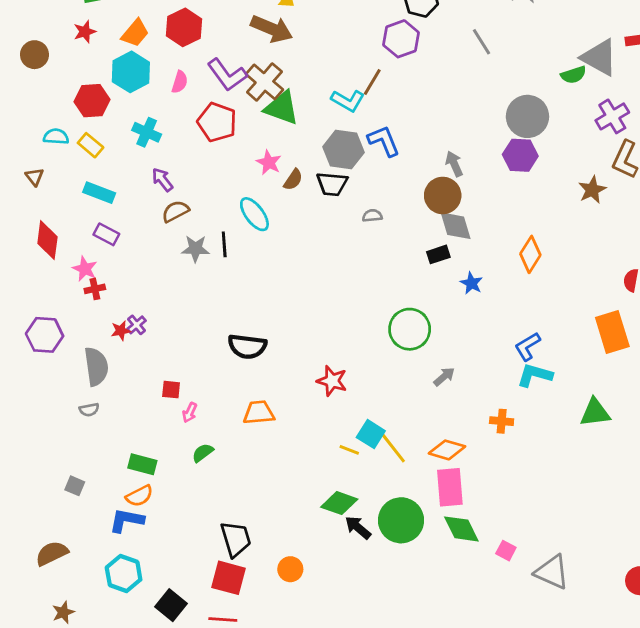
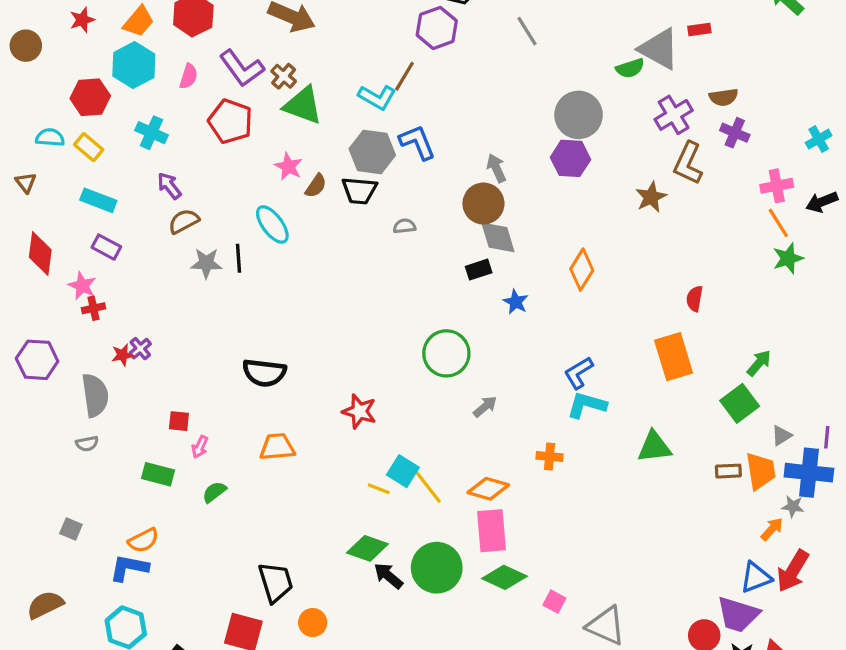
brown cross: (264, 82) -> (284, 76), size x0.6
green rectangle: (142, 464) -> (158, 474), moved
green diamond: (461, 529) -> (504, 577), turned -39
black trapezoid: (236, 539) -> (276, 582), moved

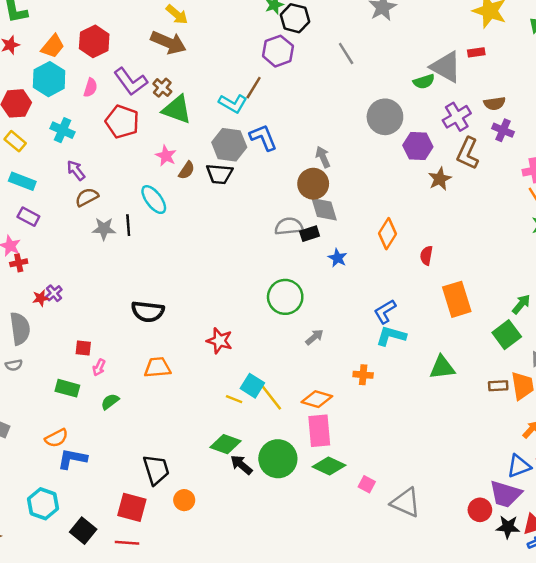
purple hexagon: (570, 158) -> (418, 146), moved
gray semicircle: (404, 226) -> (289, 226), moved, size x1.6
red semicircle: (695, 299) -> (426, 256), moved
blue L-shape: (129, 568) -> (72, 459), moved

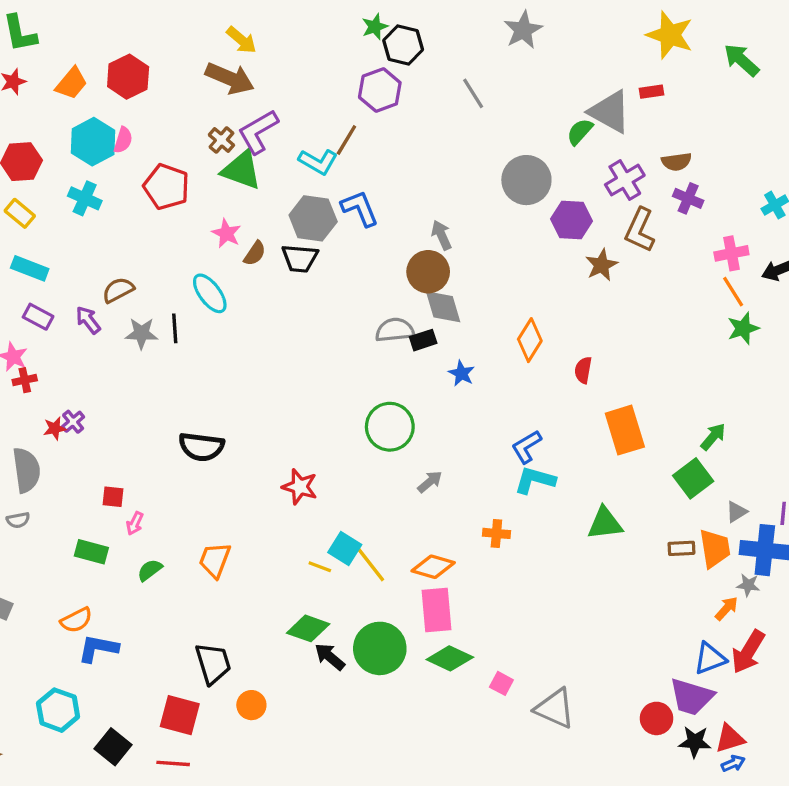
cyan hexagon: (49, 79) -> (93, 142), moved
purple L-shape: (131, 82) -> (258, 132), moved, turned 96
green semicircle: (424, 82) -> (580, 132), turned 150
purple arrow: (76, 170) -> (88, 320), moved
orange trapezoid: (157, 367) -> (215, 560), moved, turned -64

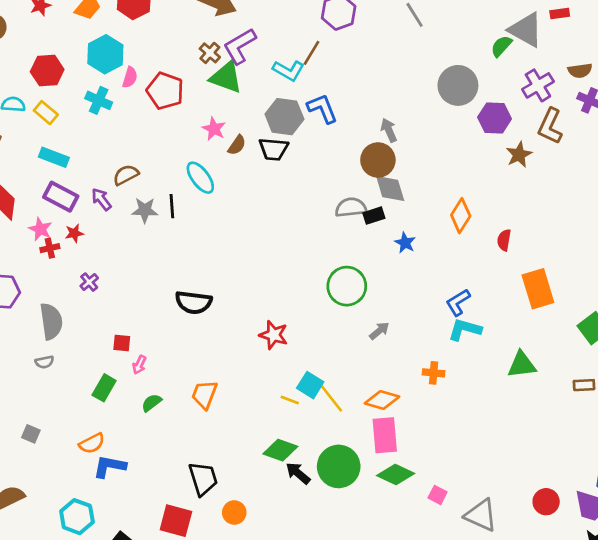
pink semicircle: (123, 140) -> (130, 77), moved
purple rectangle: (38, 317) -> (61, 197), size x1.4
red star: (55, 428) -> (74, 233), moved
green rectangle: (91, 552) -> (104, 388), turned -75
red circle: (656, 718) -> (546, 502), moved

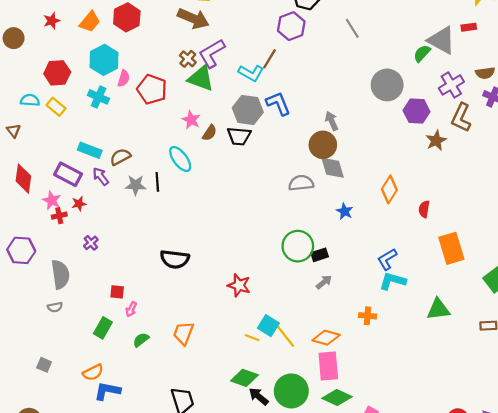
cyan rectangle: (54, 157) -> (90, 150), moved
black rectangle: (374, 216) -> (320, 255), moved

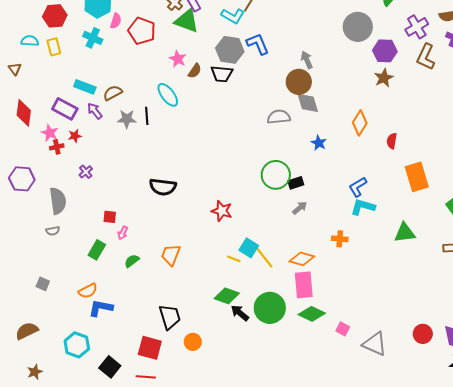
yellow rectangle: (56, 107) -> (54, 47), turned 36
brown star: (436, 140) -> (384, 78), moved

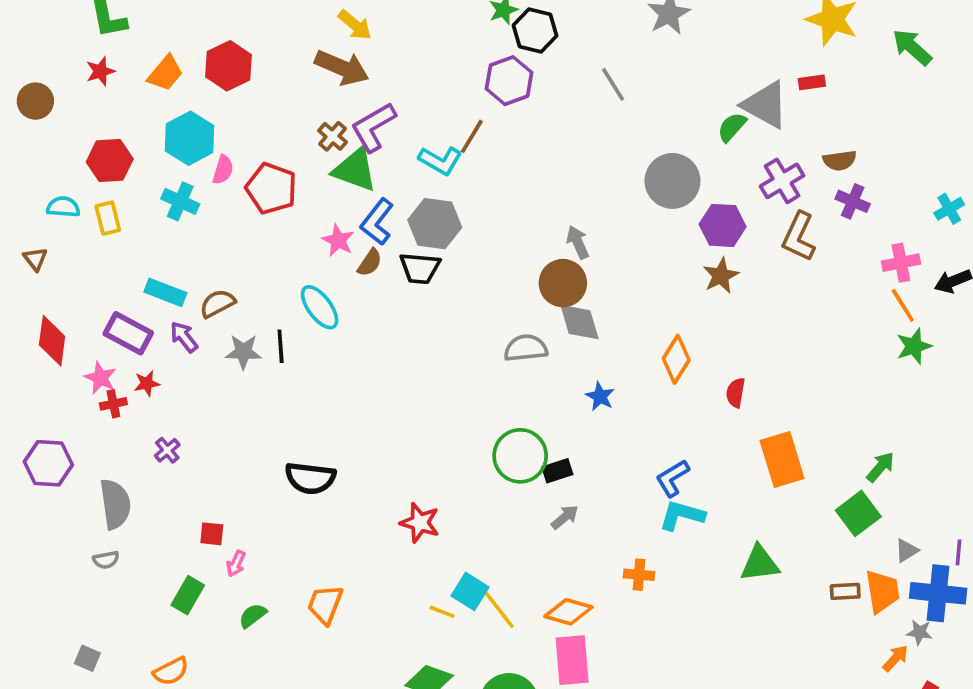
blue L-shape: (258, 44) -> (377, 222), moved, turned -120

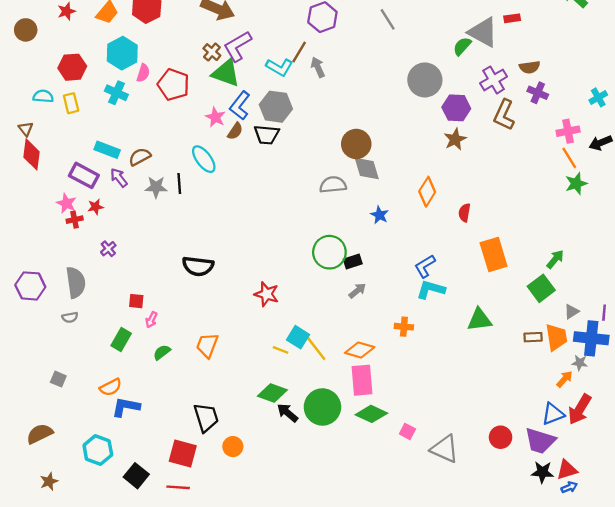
gray arrow: (578, 242) -> (318, 67), moved
red diamond: (52, 341) -> (32, 154), moved
purple hexagon: (48, 463) -> (30, 286), moved

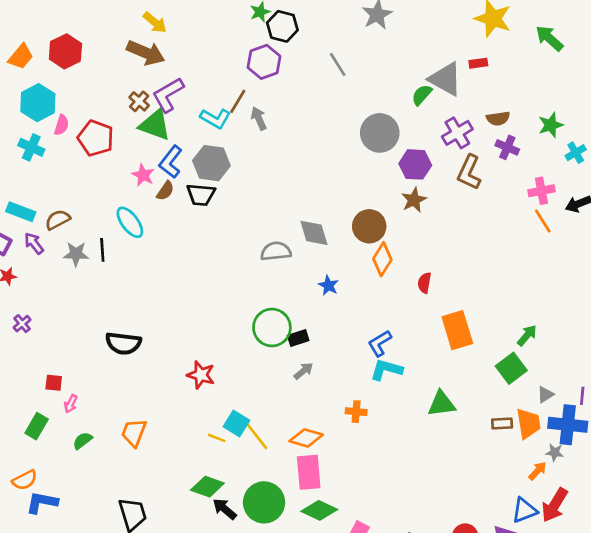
brown circle: (356, 144) -> (369, 226), moved
green star: (576, 184) -> (551, 125), moved

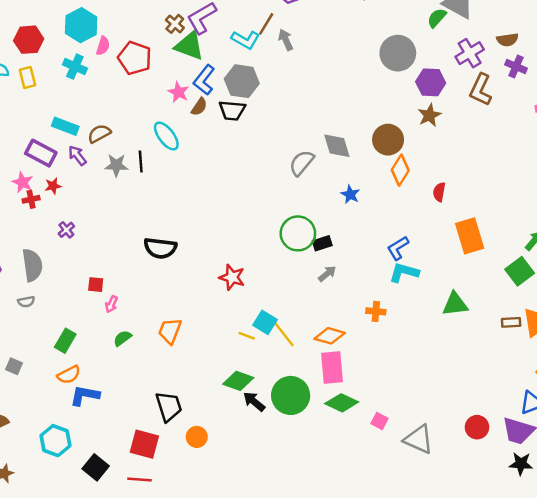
gray semicircle: (276, 251) -> (302, 163), turned -44
green rectangle: (37, 426) -> (65, 341), moved

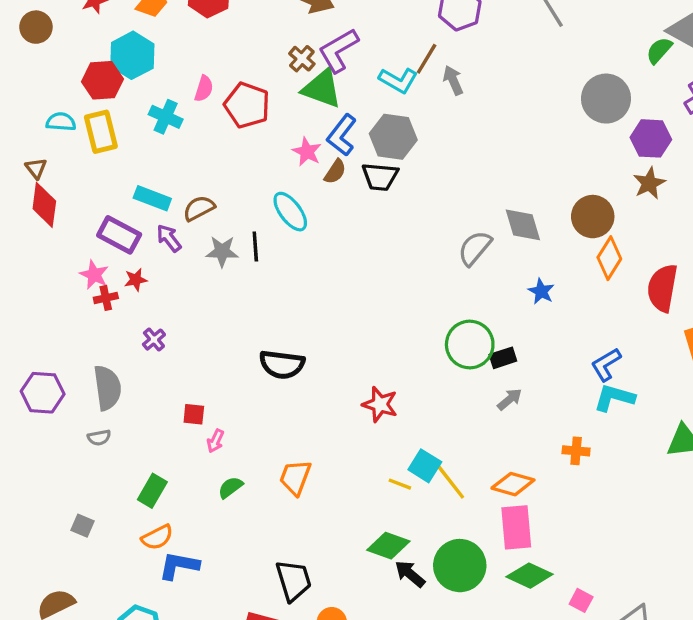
cyan hexagon: (81, 25) -> (132, 55), moved
yellow rectangle: (27, 77) -> (101, 132), size x1.4
red semicircle: (439, 192) -> (663, 288), size x1.8

